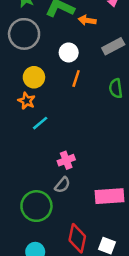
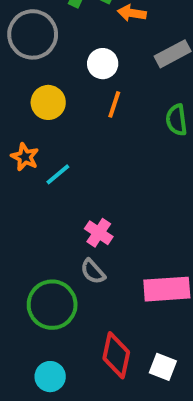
orange star: (27, 101) -> (25, 157), moved
pink cross: (66, 160) -> (99, 233), turned -35
gray semicircle: (62, 185) -> (93, 272), turned 98

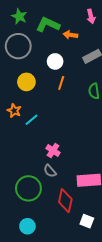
red diamond: (116, 355) -> (65, 201), moved

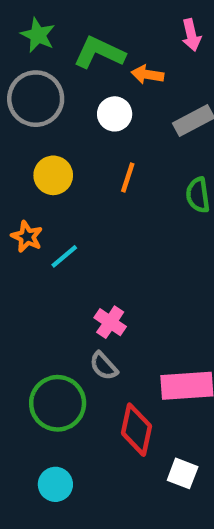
white circle: (55, 61) -> (115, 114), moved

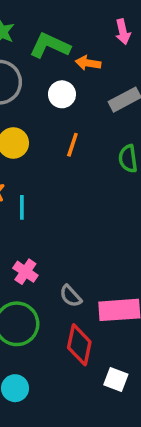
cyan line: (64, 256) -> (22, 207), turned -50
pink cross: (110, 322) -> (25, 272), moved
gray semicircle: (104, 366) -> (71, 296), moved

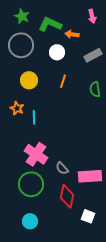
pink cross: (25, 272) -> (36, 154), size x1.6

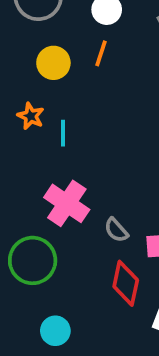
orange line: (63, 81) -> (101, 53), moved
green circle: (31, 184) -> (33, 260), moved

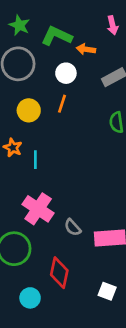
red diamond: (126, 283) -> (59, 273), moved

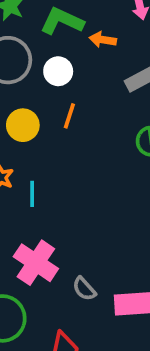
white circle: (66, 73) -> (58, 71), moved

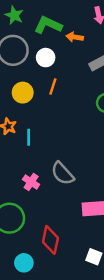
pink cross: (36, 263) -> (31, 182), size x0.6
gray semicircle: (84, 289) -> (63, 173), moved, size x1.5

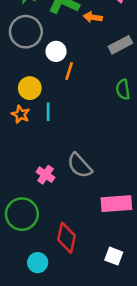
white circle: (46, 58) -> (56, 51), moved
yellow circle: (23, 93) -> (30, 88), moved
cyan line: (29, 137) -> (48, 112), moved

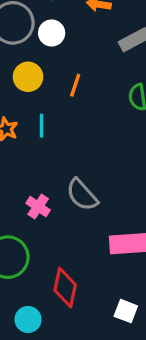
white circle: (56, 51) -> (52, 33), moved
orange line: (69, 71) -> (75, 85), moved
yellow circle: (30, 88) -> (28, 77), moved

